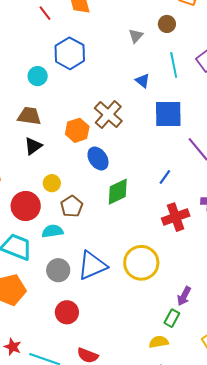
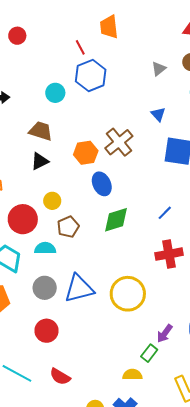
red line: (45, 13) -> (80, 47), moved

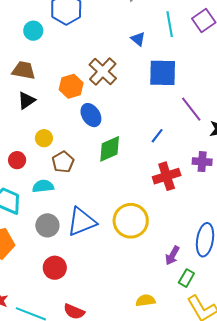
red circle: (23, 219) -> (17, 160), size x0.6
green rectangle: (149, 353) -> (186, 278), moved

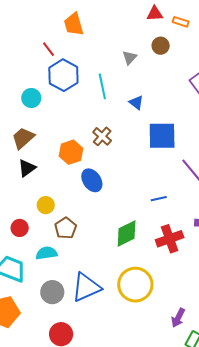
cyan line: (170, 24) -> (102, 86), moved
brown trapezoid: (24, 70) -> (23, 138), turned -50
brown cross: (103, 71) -> (102, 136), size x0.7
blue line: (157, 136) -> (159, 199), turned 42
green diamond: (110, 149) -> (127, 234), moved

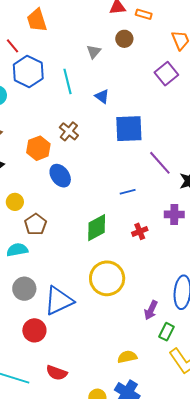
red cross: (170, 239) -> (140, 231), size x0.6
blue triangle: (86, 287) -> (59, 301), moved

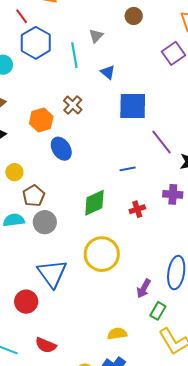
gray triangle: (94, 52) -> (96, 36), moved
gray circle: (24, 289) -> (45, 222), moved
blue triangle: (59, 301) -> (52, 273), turned -44

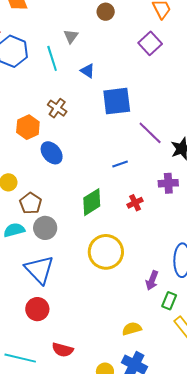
blue triangle: (52, 273) -> (39, 270), moved

